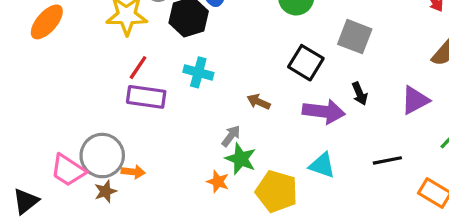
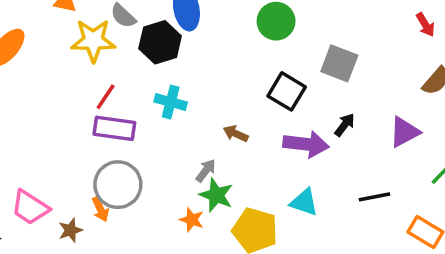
black arrow: (360, 94) -> (345, 125), turned -120
gray circle: (102, 156) -> (118, 185), moved
orange arrow: (133, 172) -> (100, 209), turned 60

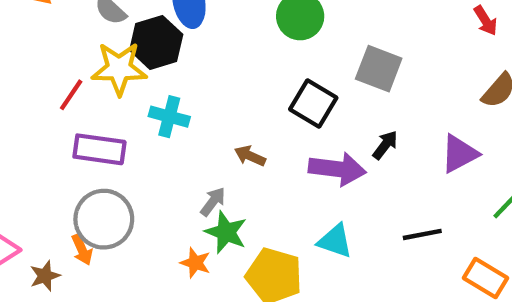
yellow star: (93, 40) -> (119, 69), moved
red line: (106, 97) -> (71, 95), moved

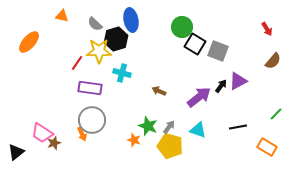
black square: (313, 104) -> (195, 44), moved
purple triangle: (459, 154) -> (238, 81), moved
purple arrow: (337, 169) -> (199, 97), turned -45
gray arrow: (213, 202) -> (169, 127), moved
brown star: (45, 276) -> (54, 143), moved

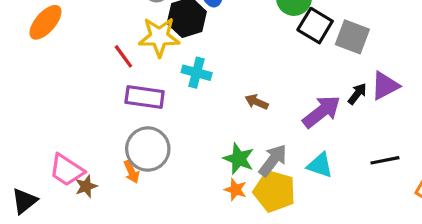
red line: (77, 63) -> (123, 56), turned -70
gray arrow: (169, 127) -> (273, 160), size x1.5
orange star: (134, 140) -> (235, 190), moved

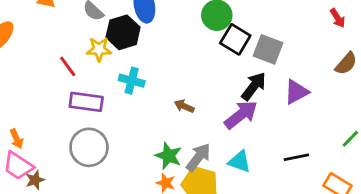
yellow star: (159, 37) -> (99, 49), size x0.7
black arrow: (357, 94) -> (254, 86), moved, size x1.5
orange arrow: (132, 172) -> (17, 139), moved

